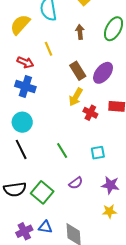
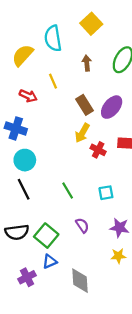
blue cross: (25, 86) -> (16, 128), moved
purple semicircle: (76, 183) -> (82, 225), turned -88
blue triangle: (45, 227) -> (50, 261), moved, turned -32

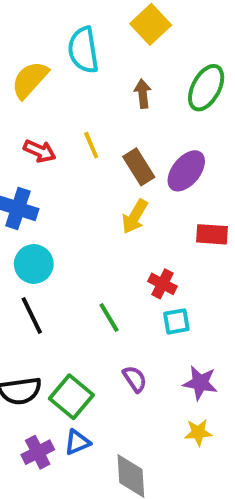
yellow line: (53, 81) -> (91, 145), moved
red cross: (98, 150) -> (163, 284), moved
purple cross: (27, 277) -> (38, 452), moved

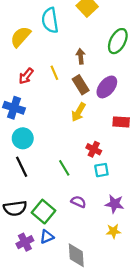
brown arrow: (143, 94) -> (81, 56), moved
red arrow: (40, 151) -> (26, 76), turned 105
purple semicircle: (135, 379) -> (78, 202), turned -32

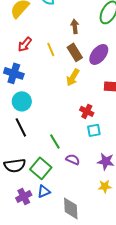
yellow line: (54, 73) -> (51, 49), moved
green line: (64, 168) -> (55, 141), moved

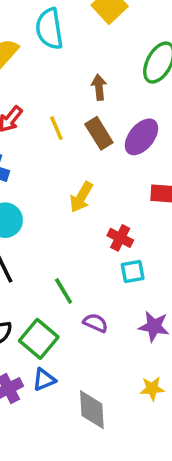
yellow arrow: (73, 77) -> (81, 197), moved
yellow star: (105, 186) -> (152, 388), moved

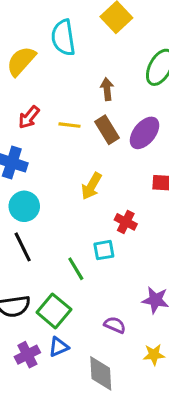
yellow line: (56, 128) -> (70, 125), turned -60
cyan square: (133, 272) -> (104, 250), moved
purple semicircle: (95, 323) -> (115, 325), moved

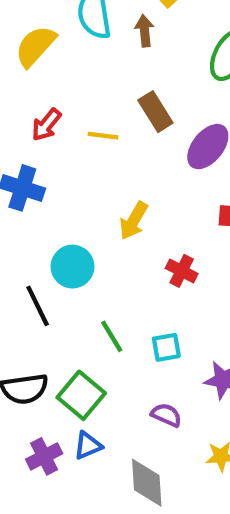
brown arrow: (107, 89) -> (145, 31), moved
brown rectangle: (107, 130) -> (155, 112), moved
cyan circle: (24, 206) -> (73, 267), moved
cyan square: (104, 250) -> (166, 347), moved

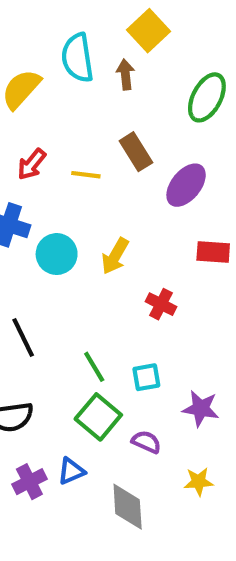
cyan circle: (73, 267) -> (57, 254), moved
green square: (81, 395) -> (98, 417), moved

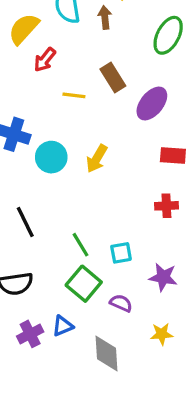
red arrow: (32, 164) -> (45, 60), moved
red cross: (161, 304) -> (166, 206), moved, turned -30

